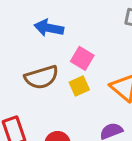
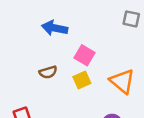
brown semicircle: (42, 77) -> (48, 72), size x0.6

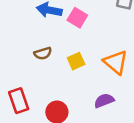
pink square: (84, 55) -> (77, 18), moved

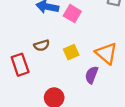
red rectangle: (19, 101) -> (20, 65), moved
purple semicircle: (104, 101) -> (92, 75), moved, turned -48

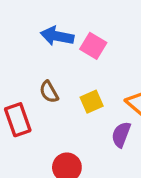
brown semicircle: (42, 45) -> (49, 92), turned 77

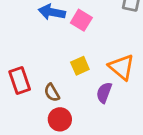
brown semicircle: (49, 92) -> (52, 93), moved

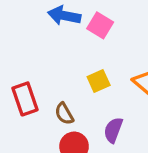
purple semicircle: (104, 93) -> (113, 130), moved

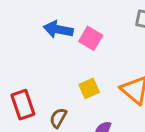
brown semicircle: (64, 114) -> (58, 118), turned 60

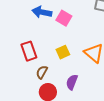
red rectangle: (23, 105) -> (29, 51), moved

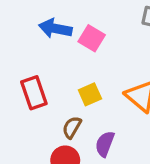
brown semicircle: (42, 72) -> (72, 127), moved

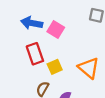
red rectangle: (34, 93) -> (35, 54), moved

